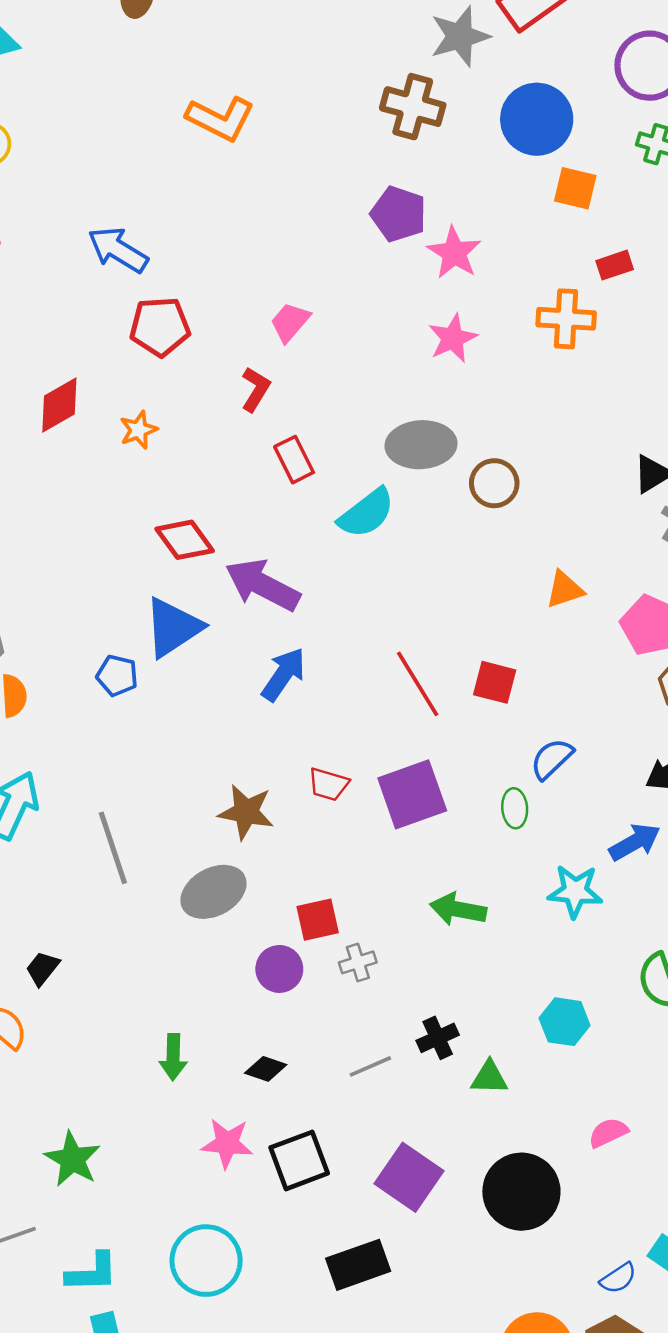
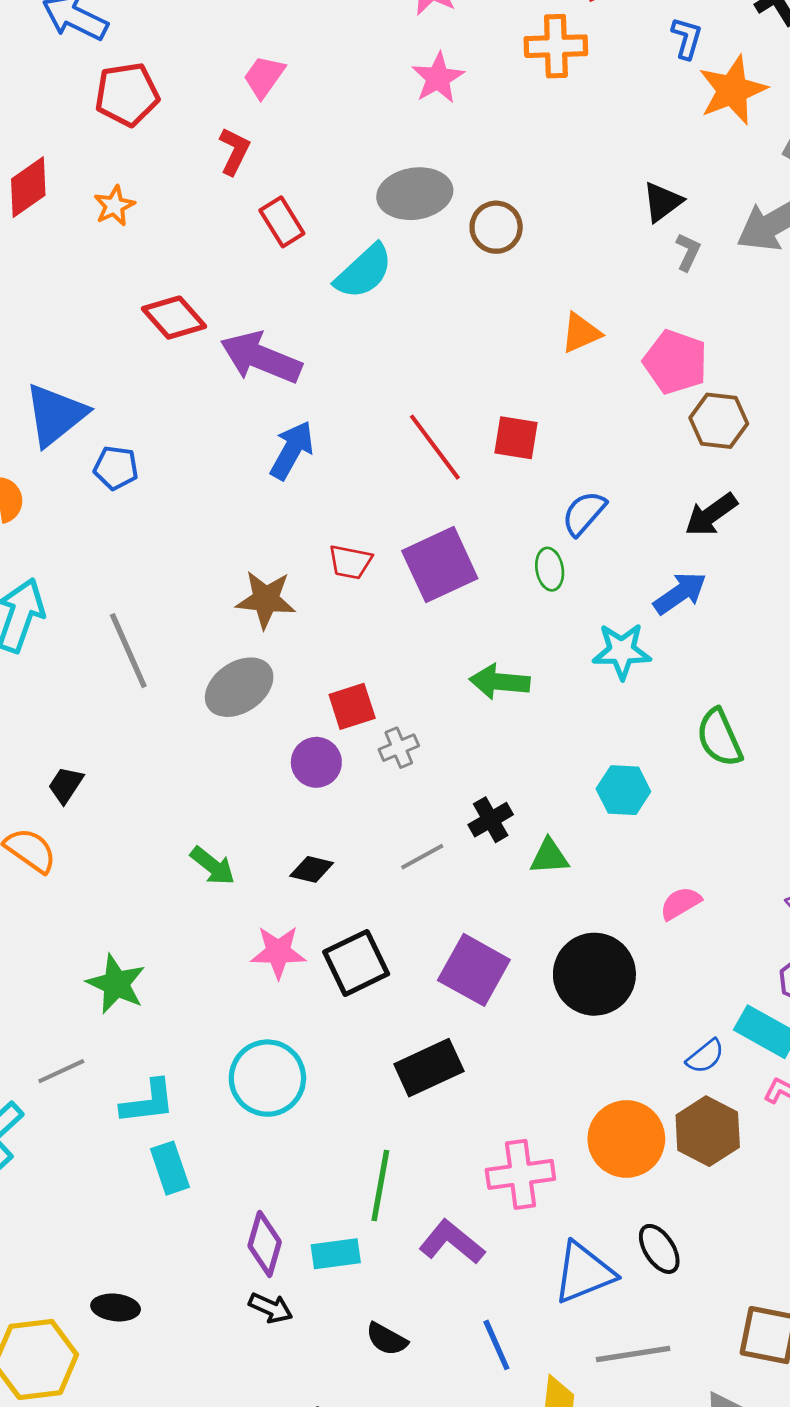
blue triangle: (173, 627) -> (55, 415), moved
green arrow: (173, 1057) -> (213, 866), turned -48

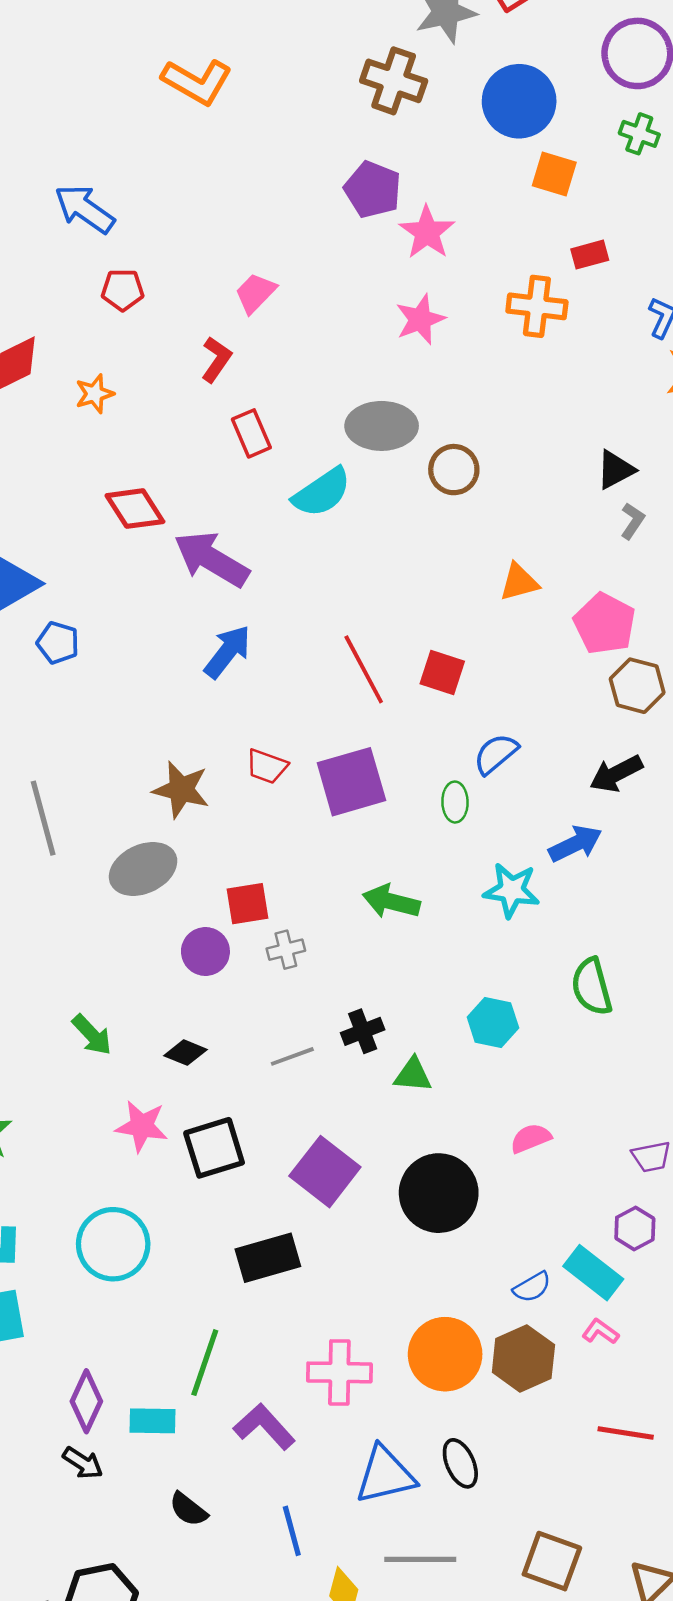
red pentagon: (127, 94) -> (123, 290), size x0.7

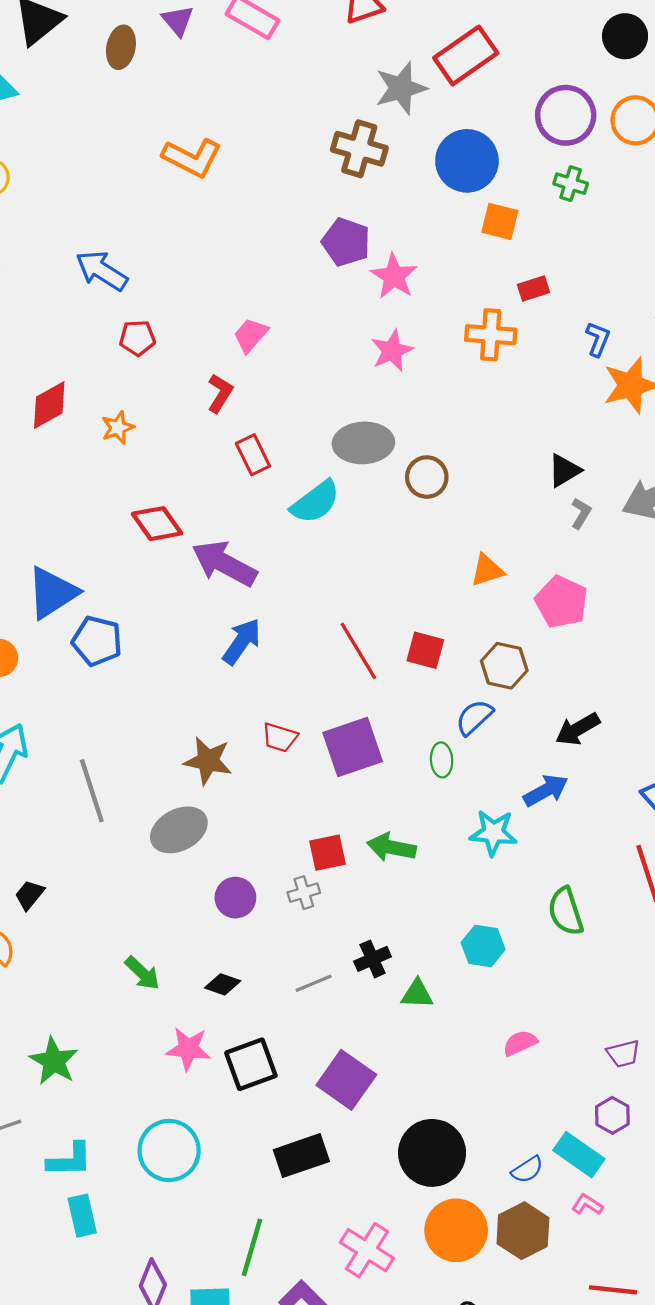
blue pentagon: (58, 643) -> (97, 641), size x1.4
brown hexagon: (637, 686) -> (504, 666), moved
red square: (247, 904) -> (327, 853), moved
black circle: (439, 1193) -> (432, 1153), moved
pink cross: (339, 1372) -> (367, 1250), turned 34

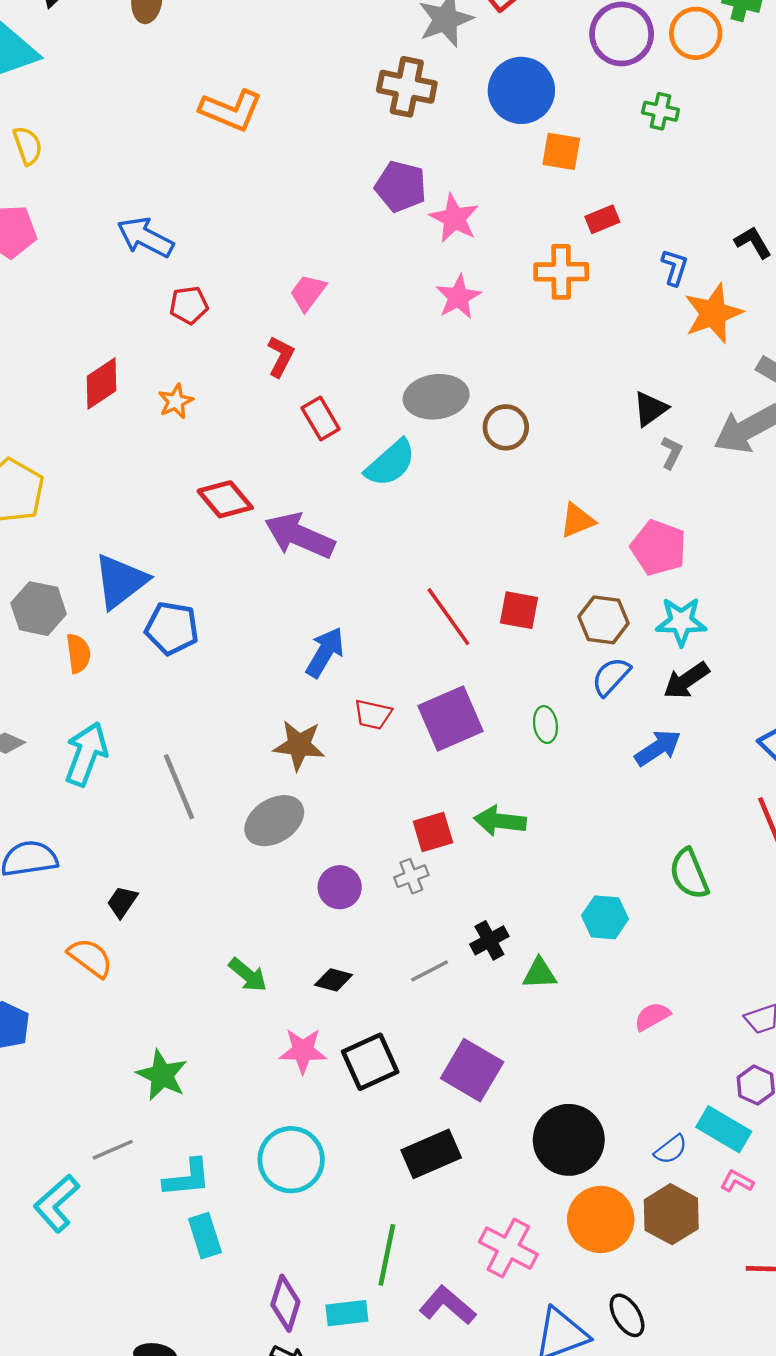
green cross: (571, 184) -> (660, 111), moved
blue arrow: (242, 641) -> (325, 652), moved
blue semicircle: (474, 717) -> (611, 676), moved
cyan star: (493, 833) -> (681, 621), moved

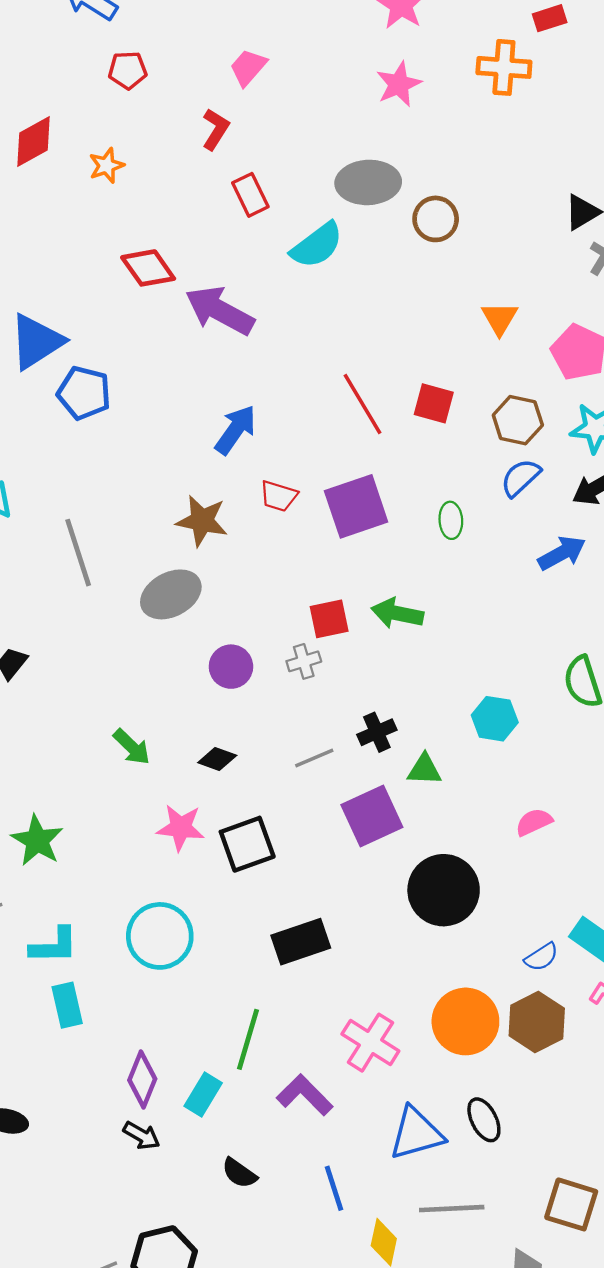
orange triangle: (577, 521) -> (500, 318), turned -42
purple square: (472, 1070) -> (372, 816), moved, turned 30
black circle: (569, 1140) -> (444, 890), moved
cyan rectangle: (347, 1313) -> (203, 1094), turned -57

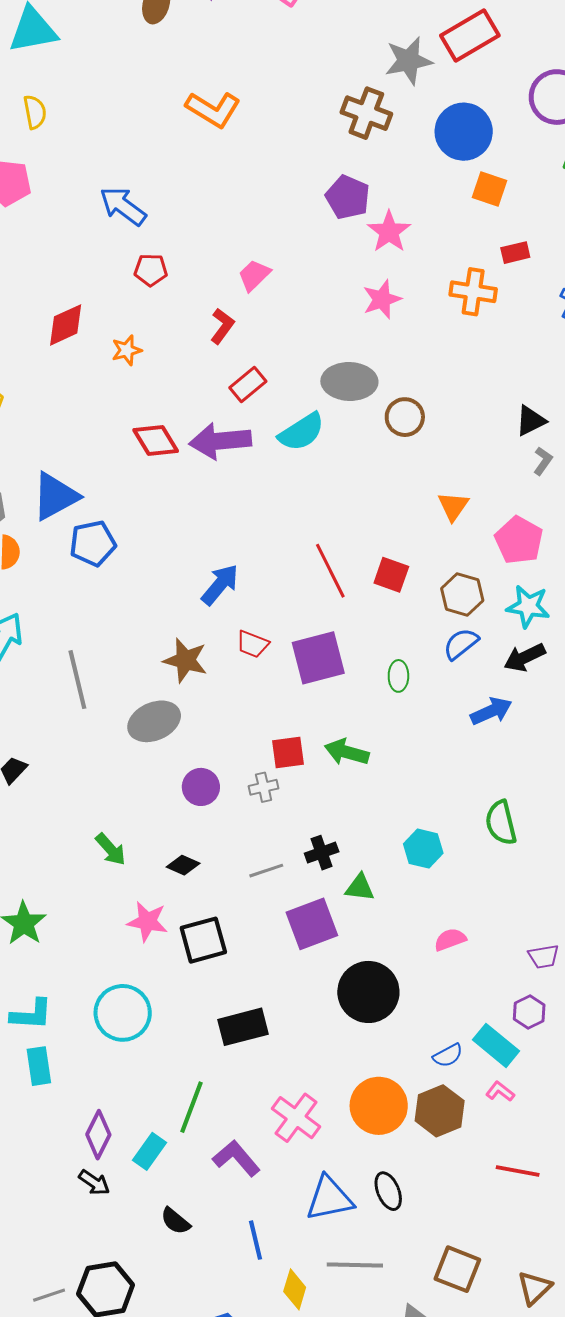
red rectangle: (250, 195) -> (248, 385), turned 72
purple arrow: (220, 311) -> (220, 441), moved, turned -38
blue pentagon: (84, 393) -> (93, 543), turned -30

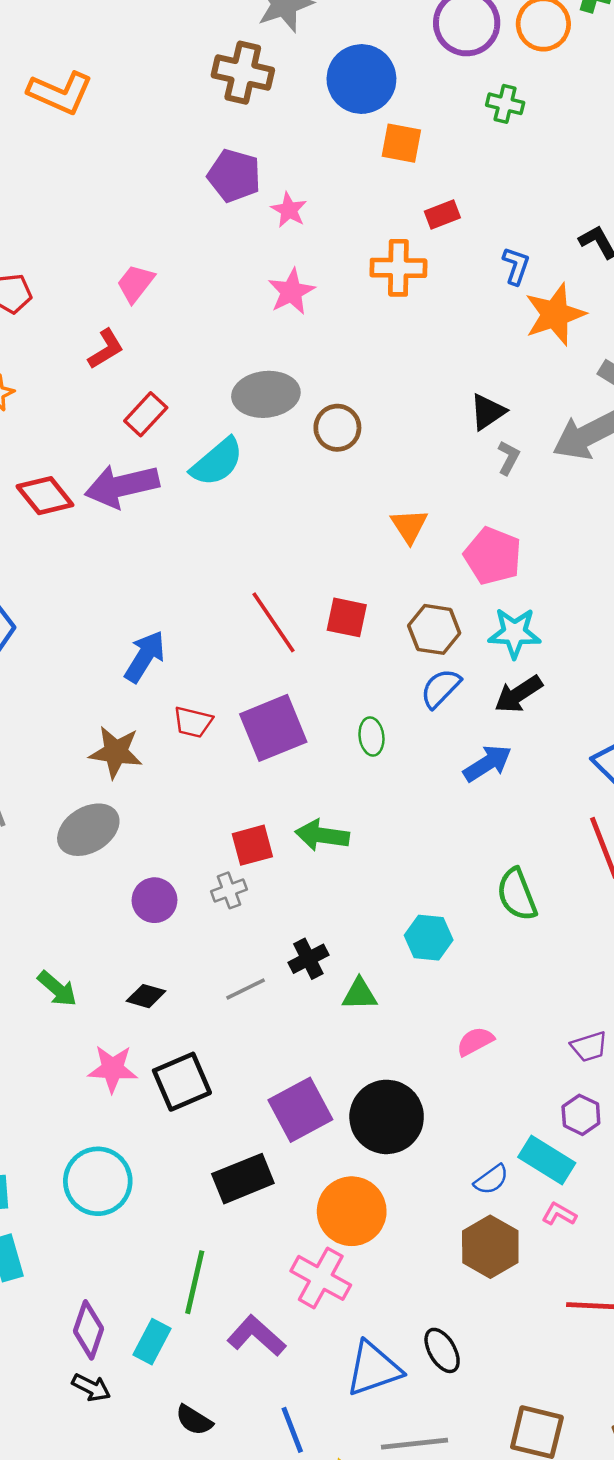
pink star: (389, 232) -> (289, 210), size x0.7
red L-shape: (222, 326) -> (106, 349), turned 30
purple square: (312, 924) -> (300, 1110), moved
orange circle: (379, 1106) -> (352, 1211), moved

